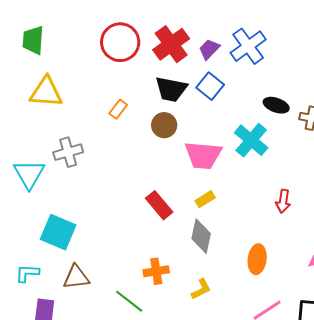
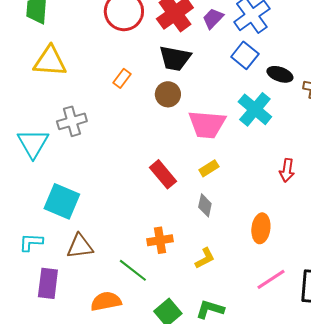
blue square: (210, 86) -> (245, 55), moved
gray diamond: (201, 236) -> (205, 205), size x0.7

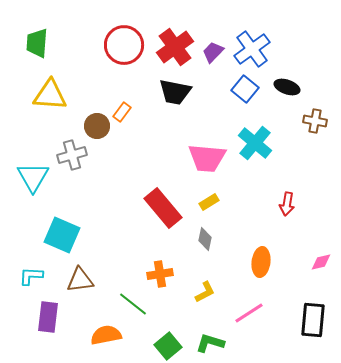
black ellipse: (280, 74) -> (287, 87), moved
brown circle: (168, 94) -> (97, 126), moved
red rectangle: (163, 174) -> (163, 208), size x1.4
pink line: (271, 279) -> (249, 313), moved

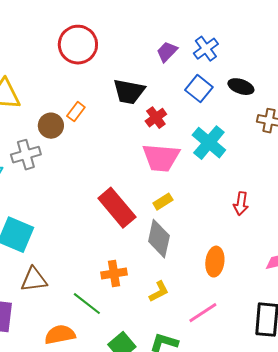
red cross: (175, 47) -> (156, 118), moved, size x0.6
blue cross: (252, 49) -> (206, 49), size x0.7
gray diamond: (205, 239) -> (159, 239), size x1.6

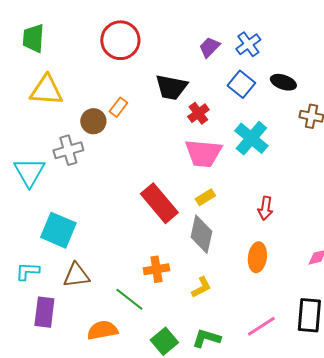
red arrow: (241, 204) -> (265, 208), moved
pink line: (203, 313) -> (261, 326), moved

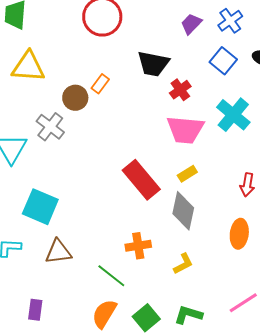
gray cross: (68, 150) -> (50, 127), turned -36
purple rectangle: (44, 312) -> (35, 310), moved, size x0.7
orange semicircle: (102, 330) -> (104, 314), moved, turned -48

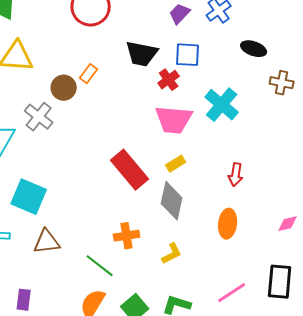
blue square: (223, 61) -> (188, 55), moved, turned -36

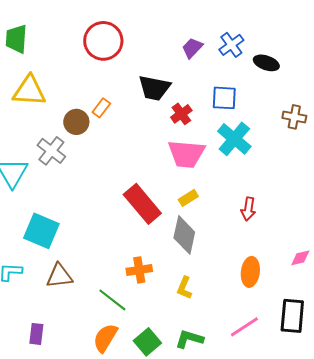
black ellipse: (254, 49) -> (266, 63), moved
blue square: (188, 55) -> (224, 98), moved
orange ellipse: (228, 224) -> (250, 272), moved
yellow L-shape: (172, 254) -> (184, 288), turned 140

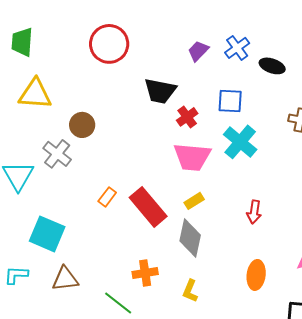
orange rectangle: (101, 108) -> (107, 197), moved

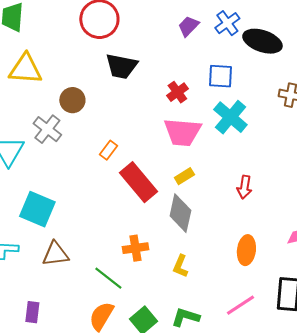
black ellipse: (272, 66) -> (262, 41), size x1.5
black trapezoid: (160, 91) -> (121, 66), moved
orange rectangle: (107, 197) -> (108, 150), moved

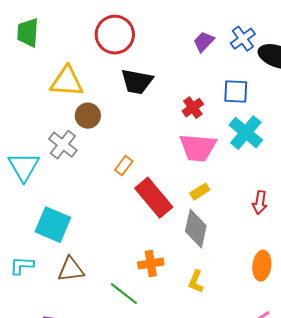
yellow triangle: (25, 69) -> (67, 82), moved

